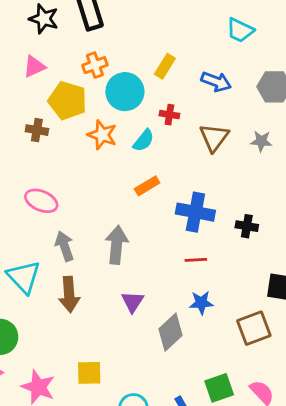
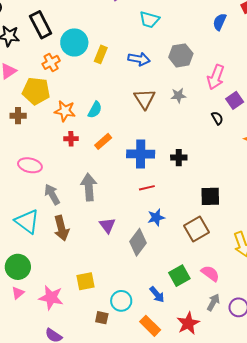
cyan circle: (125, 92) -> (74, 42), moved
red cross: (169, 115) -> (71, 139), moved

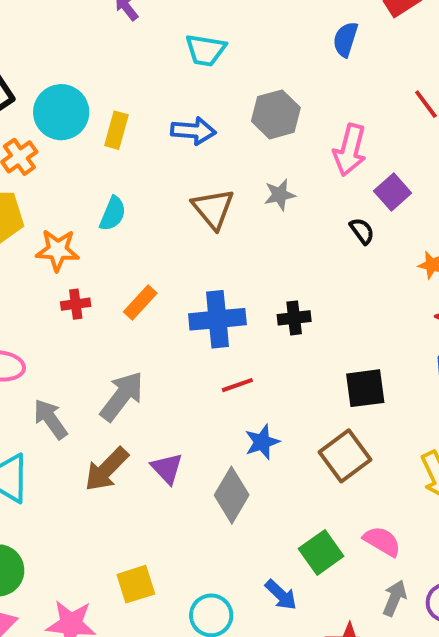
cyan semicircle: (95, 110) -> (113, 214), moved
gray arrow: (89, 187) -> (122, 396), turned 48
brown arrow: (61, 228) -> (106, 469), moved, turned 65

